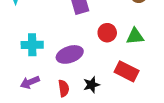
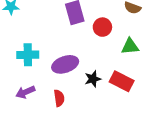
red circle: (107, 33) -> (102, 27), moved
black star: (91, 85) -> (93, 79), moved

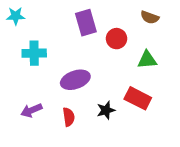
cyan cross: (28, 55) -> (34, 53), moved
black star: (93, 79) -> (106, 110), moved

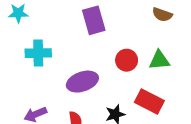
red circle: (117, 39) -> (127, 60), moved

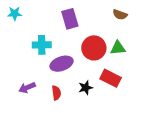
cyan cross: (38, 53) -> (42, 45), moved
red circle: (127, 60) -> (94, 48), size x1.5

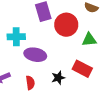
red circle: (94, 48) -> (66, 25), moved
purple ellipse: (62, 64) -> (35, 55), turned 30

